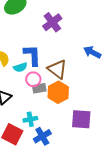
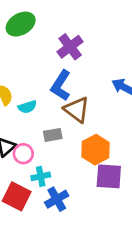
blue L-shape: (32, 55) -> (61, 86), moved, turned -145
pink circle: (33, 79) -> (23, 154), moved
orange hexagon: (58, 92) -> (95, 150), moved

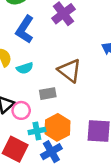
blue L-shape: (61, 86) -> (25, 29), moved
orange hexagon: (95, 150) -> (57, 127), moved

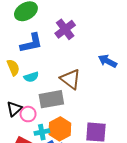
blue L-shape: (25, 29) -> (31, 43), turned -135
gray rectangle: (48, 94) -> (51, 99), size x1.6

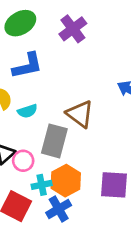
purple cross: (65, 29) -> (73, 29), moved
gray rectangle: (51, 99) -> (54, 141), turned -65

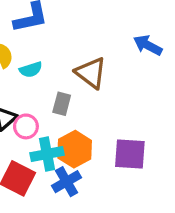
gray rectangle: (54, 141) -> (62, 104), size x0.6
cyan cross: (42, 185) -> (47, 154), size x1.4

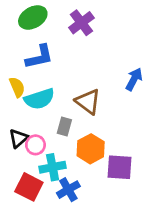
blue arrow: (148, 45) -> (134, 79), turned 90
cyan semicircle: (31, 70) -> (39, 99), size x1.6
orange hexagon: (75, 149) -> (91, 149), moved

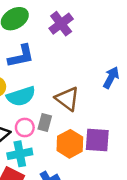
pink circle: (35, 145) -> (25, 128), moved
cyan cross: (53, 167) -> (20, 154), moved
purple square: (120, 167) -> (97, 140), moved

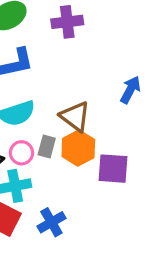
purple cross: (61, 24) -> (67, 22), turned 30
orange hexagon: (70, 144) -> (78, 148), moved

